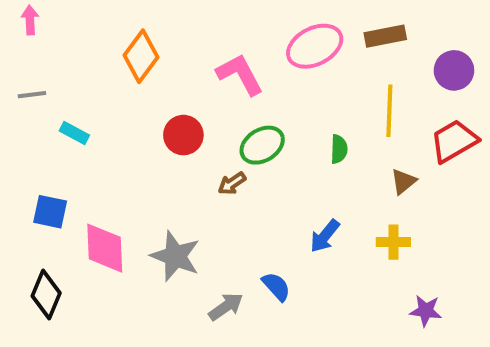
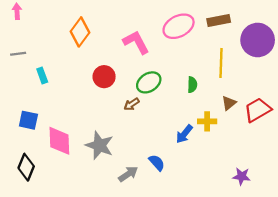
purple circle: (454, 70) -> (258, 40), size x1.5
cyan rectangle: (74, 133) -> (42, 76), turned 42
red trapezoid: (454, 141) -> (258, 110), moved
yellow cross: (393, 242) -> (207, 121), moved

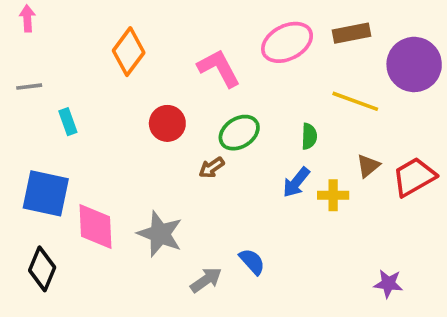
yellow line: (221, 63) -> (355, 101), turned -72
blue square: (28, 120) -> (46, 193), size x1.5
blue arrow: (184, 134) -> (296, 182), moved

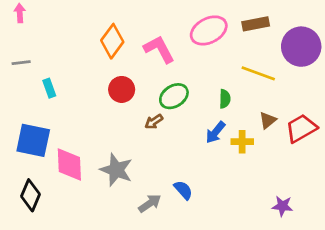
orange diamond: (129, 52) -> (112, 41), moved

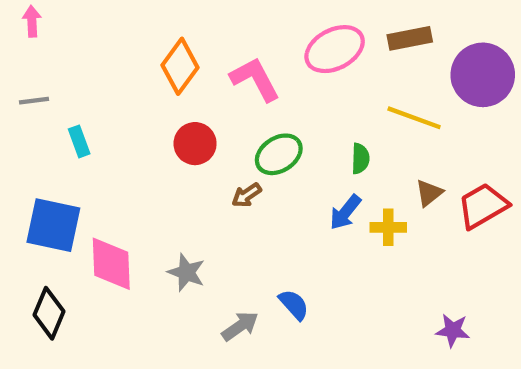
gray star: (116, 170) -> (186, 272), size x0.7

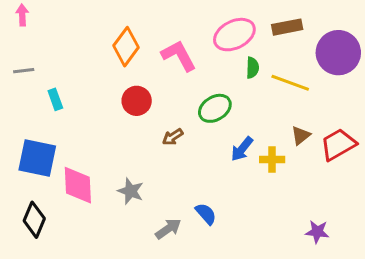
green ellipse: (279, 154) -> (215, 108), moved
green semicircle: (360, 159) -> (252, 68), moved

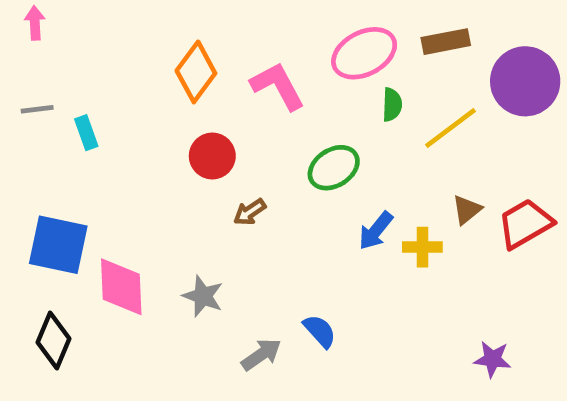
yellow line: (290, 83) -> (450, 128), turned -57
cyan rectangle: (55, 99) -> (86, 133), moved
brown arrow: (173, 137) -> (250, 212), moved

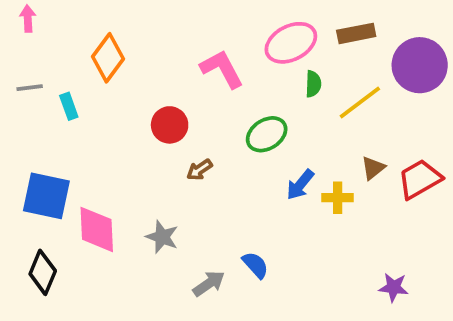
orange diamond: (196, 72) -> (108, 58), moved

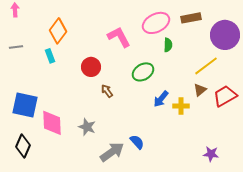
yellow line: (360, 103) -> (206, 66), moved
cyan rectangle: (69, 106) -> (50, 56), moved
brown arrow: (199, 170) -> (107, 91), turned 88
gray arrow: (209, 284) -> (112, 152), size x1.4

